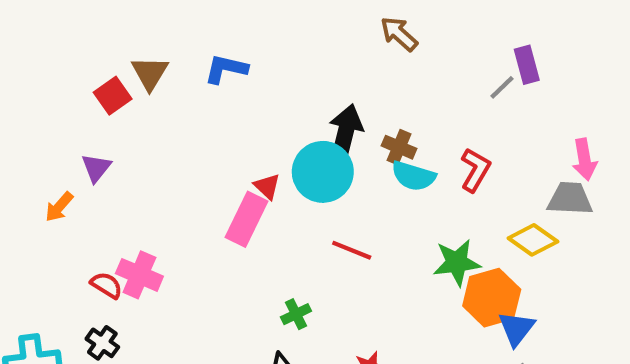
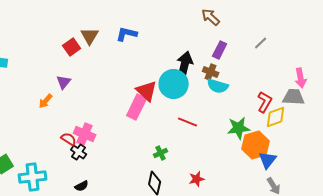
purple rectangle: (527, 65) -> (220, 50), moved, turned 42
red L-shape: (475, 170) -> (265, 102), moved
red triangle: (267, 186) -> (147, 91), size x1.6
yellow diamond: (533, 240) -> (276, 117), turned -55
black cross: (102, 343) -> (79, 152), moved

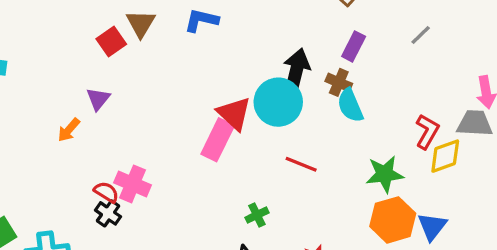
cyan semicircle: (218, 86) -> (350, 105), turned 50
orange hexagon: (256, 145) -> (393, 220), moved
black cross: (79, 152) -> (108, 213), moved

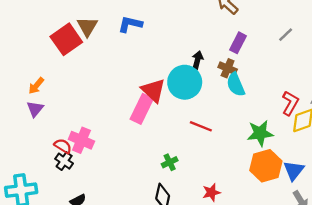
red square: (111, 42) -> (66, 39), size x1.5
black arrow: (296, 71) -> (197, 60), size x0.6
purple triangle: (98, 99) -> (35, 109), moved
orange arrow: (69, 130) -> (36, 86), moved

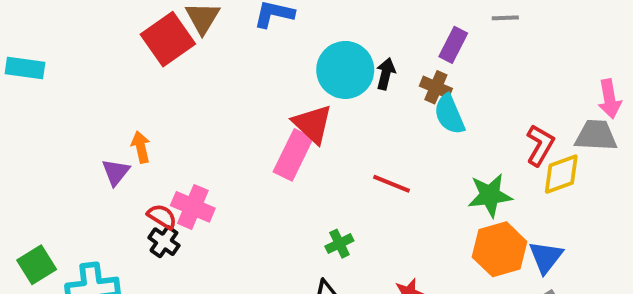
gray line: (286, 35) -> (505, 18), moved, turned 42
cyan circle: (185, 82) -> (345, 70), moved
orange arrow: (36, 86) -> (141, 147), moved, turned 126
purple triangle: (35, 109) -> (116, 172), moved

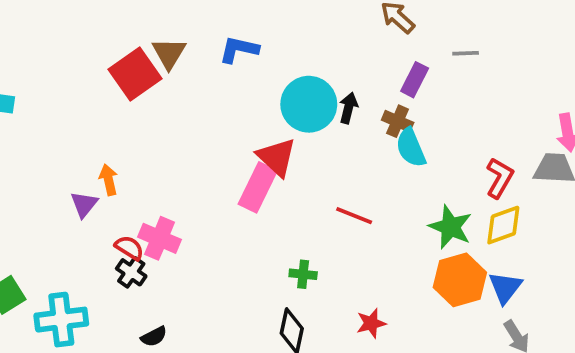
yellow diamond: (561, 174) -> (503, 225), moved
green star: (490, 195) -> (450, 227), turned 30
green cross: (339, 244) -> (303, 274), turned 32

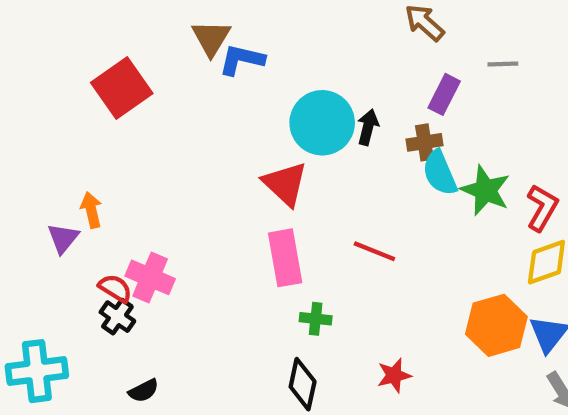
brown triangle: (169, 53) -> (211, 38), moved
brown cross: (398, 121) -> (424, 142), turned -32
pink rectangle: (258, 187) -> (285, 258), moved, turned -36
green star: (450, 227) -> (485, 190), moved

